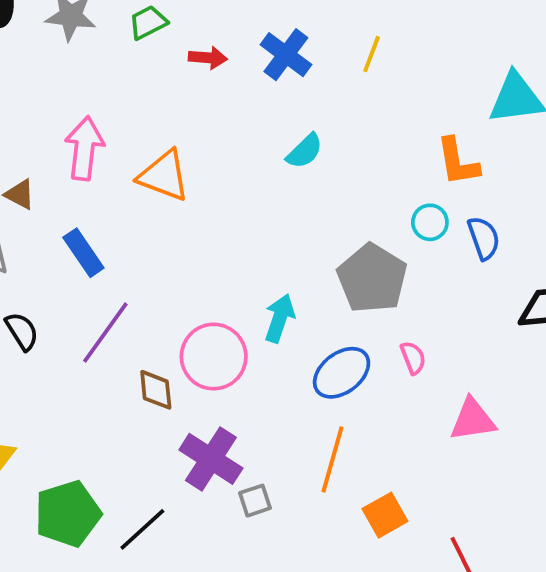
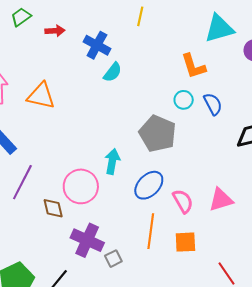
blue cross: (286, 55) -> (97, 45), moved
pink semicircle: (413, 358) -> (183, 201), moved, size x1.4
orange square: (385, 515) -> (185, 242), moved, turned 35

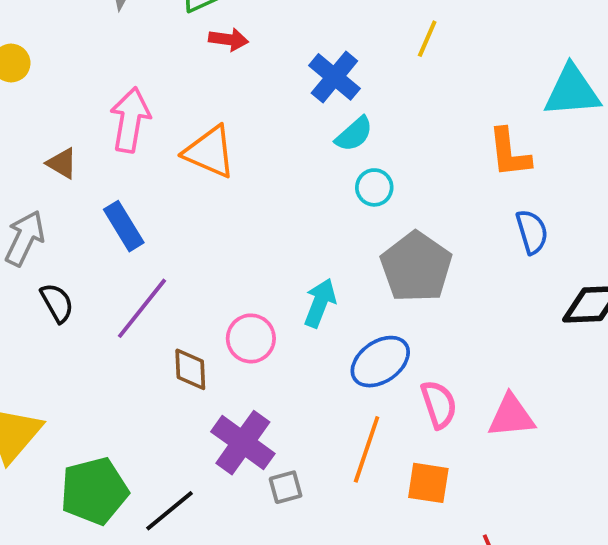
red arrow: (55, 31) -> (228, 39), moved
cyan circle: (184, 100) -> (374, 187), moved
pink circle: (81, 186) -> (251, 338), size x0.7

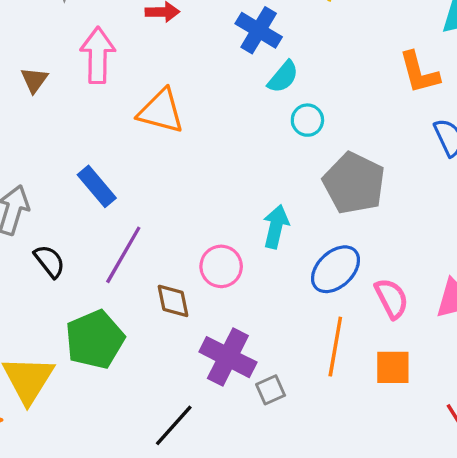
pink arrow: (130, 120) -> (98, 55), moved
brown triangle: (62, 163) -> (34, 80), moved, turned 44
green pentagon: (94, 491) -> (95, 339), moved

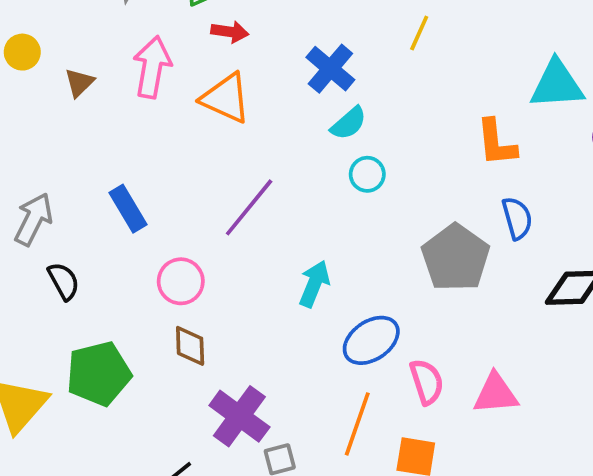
orange triangle: (161, 111) -> (226, 98), moved
gray pentagon: (354, 183) -> (456, 258), moved
purple line: (123, 255) -> (249, 207), moved
pink circle: (221, 266) -> (181, 281), moved

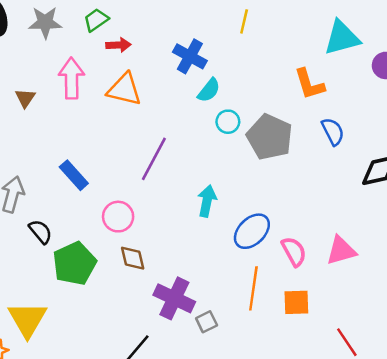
gray pentagon: (456, 258) -> (270, 137), moved
green pentagon: (99, 374) -> (74, 264), moved

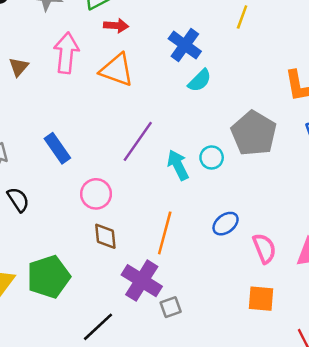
cyan circle: (228, 122) -> (212, 158), moved
cyan arrow: (207, 201) -> (178, 165), moved, turned -44
blue ellipse: (252, 231) -> (226, 224), size x0.7
green pentagon: (74, 264) -> (49, 277), moved
orange line: (253, 288) -> (165, 233), moved

